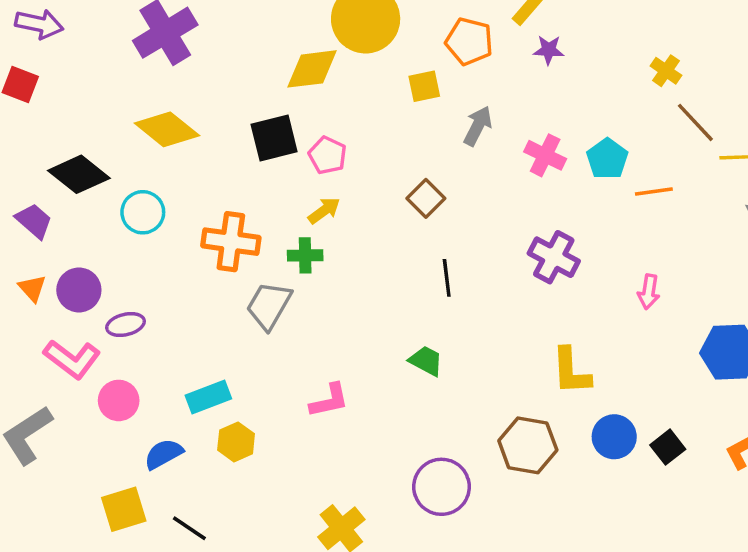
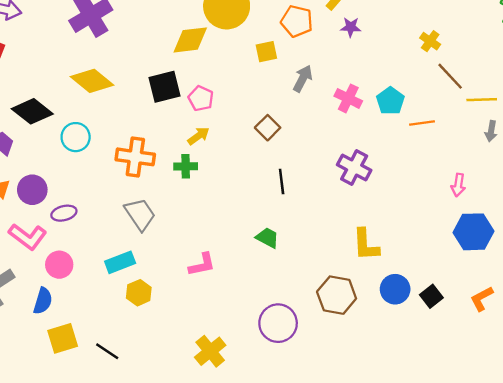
pink arrow: (649, 292) -> (458, 185), moved
gray trapezoid: (269, 306) -> (140, 214), moved, turned 116
blue semicircle: (164, 454) -> (43, 301), moved, turned 136

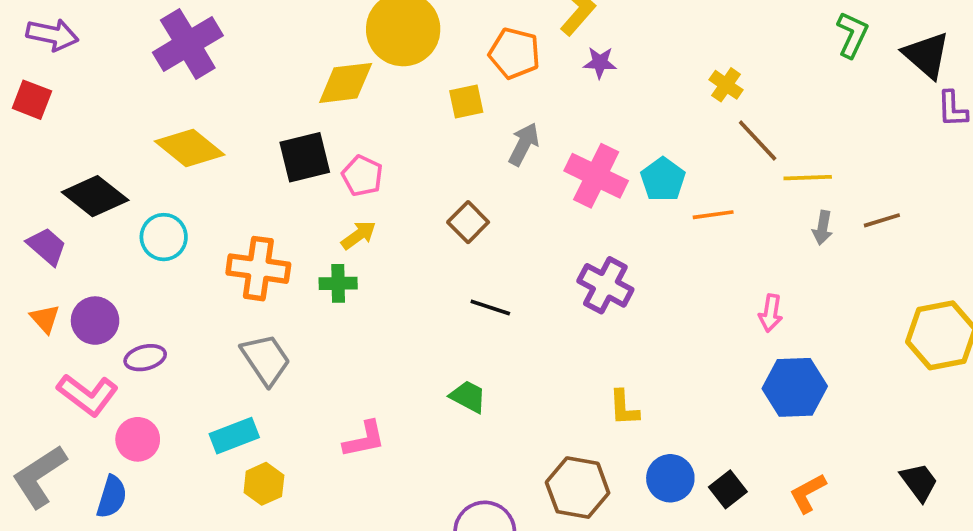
pink cross: (348, 98) -> (596, 176), size x1.4
black line: (282, 182) -> (490, 308), turned -65
yellow L-shape: (366, 245) -> (624, 408), size x0.7

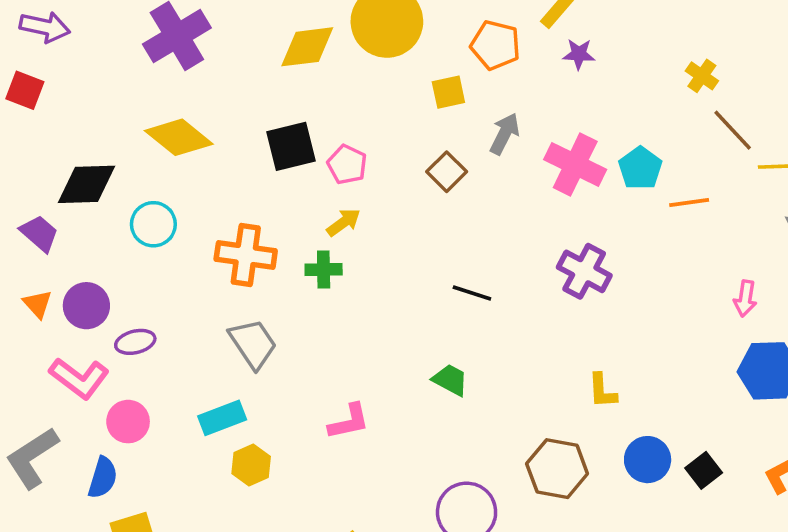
yellow diamond: (346, 83) -> (307, 47), moved
black diamond: (95, 196) -> (86, 184), turned -40
brown square: (468, 222) -> (447, 172), moved

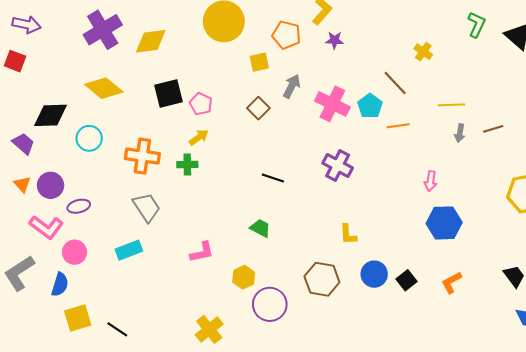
yellow diamond: (307, 47) -> (151, 41), moved
yellow cross: (702, 76) -> (423, 52), moved
brown line: (733, 130) -> (395, 83), moved
yellow hexagon: (251, 465) -> (244, 277), moved

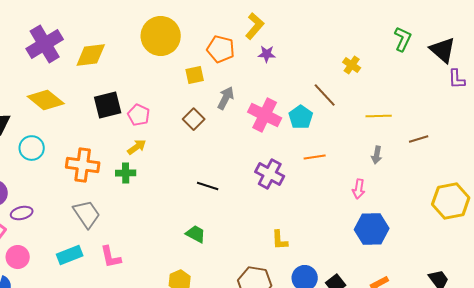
orange line: (398, 126) -> (315, 157), moved
gray arrow: (460, 133) -> (377, 155), moved
pink L-shape: (202, 252) -> (111, 257), moved, turned 90

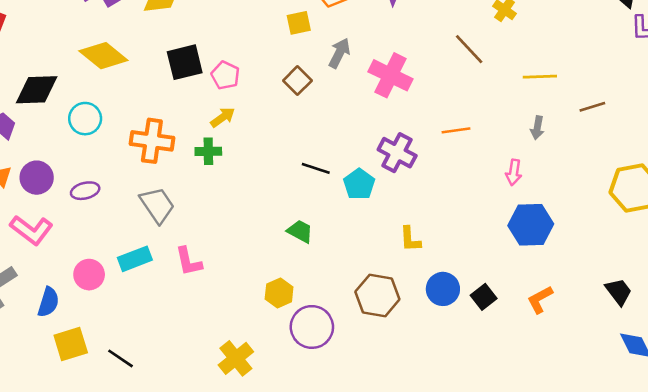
cyan pentagon: (301, 117) -> (359, 184), moved
purple ellipse: (22, 213) -> (85, 191), moved
pink circle: (18, 257) -> (89, 275), moved

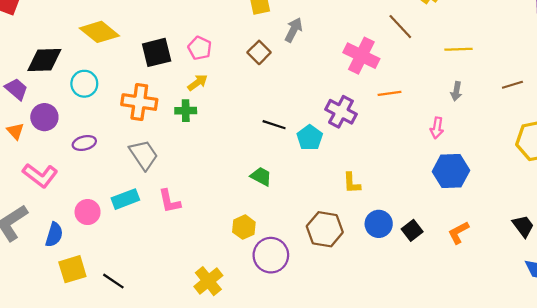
black square: (185, 62) -> (157, 52), moved
pink cross: (391, 75) -> (361, 56), moved
brown line: (592, 107) -> (512, 85), moved
purple circle: (37, 178) -> (44, 117), moved

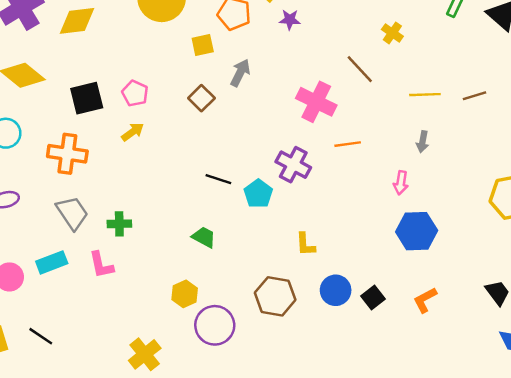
brown line: (512, 85) -> (475, 96), moved
green cross: (186, 111) -> (119, 224), moved
black line: (113, 281) -> (41, 336), moved

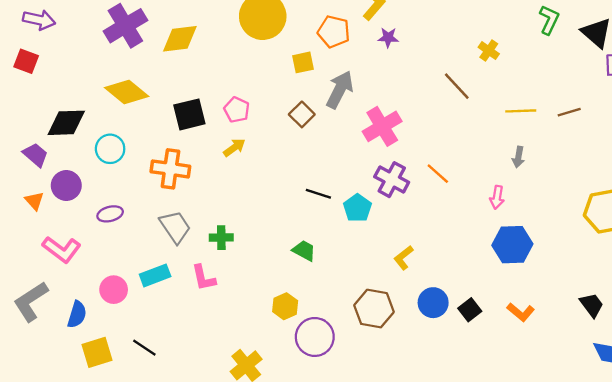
gray arrow: (240, 73) -> (340, 90), size x1.4
pink cross: (316, 102) -> (382, 126), moved, turned 33
orange line: (348, 144) -> (438, 174), moved, turned 50
yellow L-shape: (305, 244) -> (404, 258), turned 55
orange L-shape: (425, 300) -> (521, 312), turned -112

